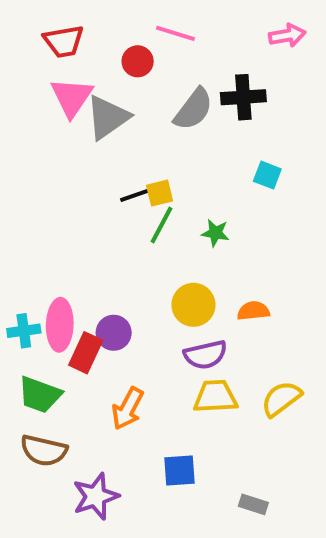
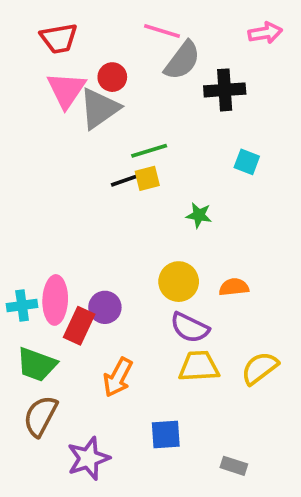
red circle: (138, 61) -> (112, 77), moved
gray semicircle: (193, 109) -> (182, 60), moved
green line: (162, 225) -> (149, 151), moved, turned 45
purple semicircle: (205, 355) -> (190, 328), turned 39
brown semicircle: (44, 451) -> (40, 416), turned 105

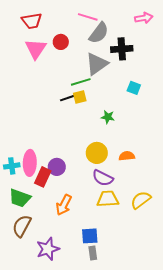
gray triangle: (99, 108) -> (97, 64), moved
gray rectangle: (234, 466) -> (93, 253), moved, turned 64

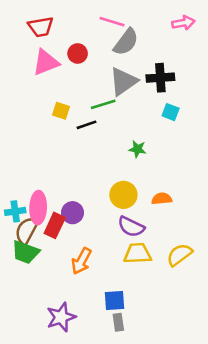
pink triangle: (36, 49) -> (46, 62), turned 35
black cross: (122, 49) -> (160, 78), moved
yellow square: (80, 97) -> (61, 111), moved, turned 32
brown semicircle: (22, 226) -> (27, 231), moved

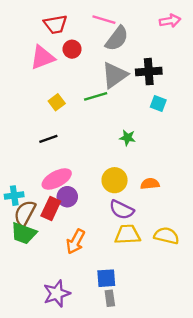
red trapezoid: (41, 27) -> (55, 24), moved
yellow square: (61, 111) -> (57, 102), turned 35
black line: (87, 125) -> (48, 139), moved
pink ellipse: (38, 208) -> (57, 179), moved, turned 60
yellow semicircle: (179, 255) -> (166, 236), turned 50

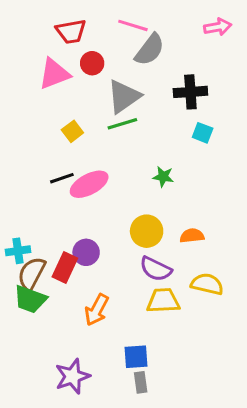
gray triangle: (115, 75) -> (124, 97), moved
pink ellipse: (57, 179) -> (89, 184), moved
yellow semicircle: (166, 236) -> (207, 284), moved

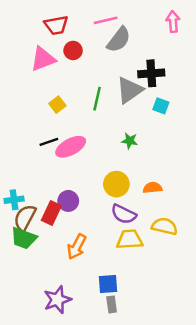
pink line: (133, 25) -> (106, 20), turned -30
pink arrow: (218, 27) -> (173, 22), turned -85
gray triangle: (124, 97) -> (130, 90), moved
green line: (122, 124) -> (97, 99), turned -60

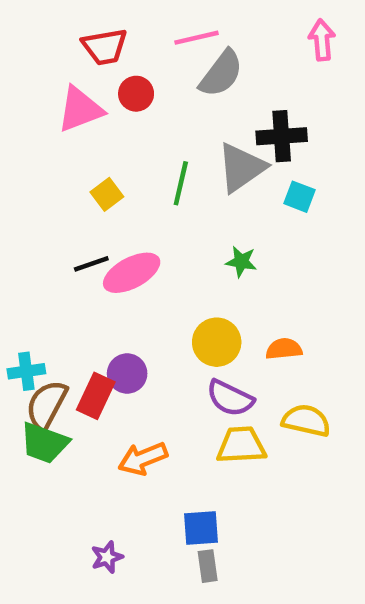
orange arrow: (77, 247) -> (143, 459), turned 40
purple star: (57, 300) -> (107, 557), size x0.6

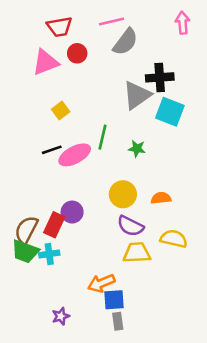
green line: (181, 183) -> (103, 137), moved
cyan square: (299, 197) -> (170, 112), size x1.6
cyan cross: (26, 371) -> (49, 254), moved
orange arrow: (143, 459) -> (101, 283), moved

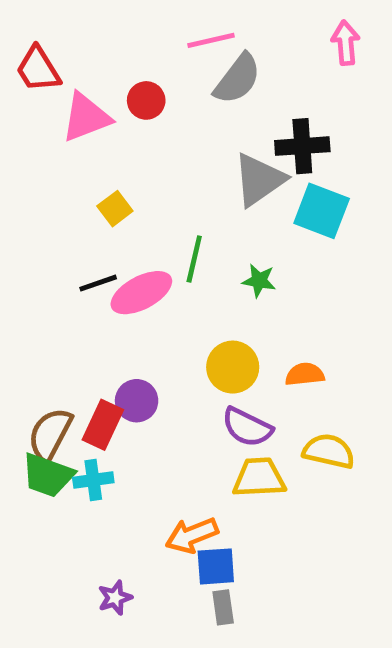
red trapezoid: (59, 27) -> (38, 69), moved, turned 68

